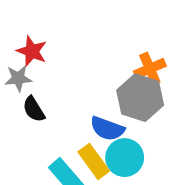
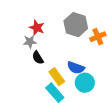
gray hexagon: (140, 98) -> (76, 25), moved
yellow rectangle: (94, 161) -> (57, 77), moved

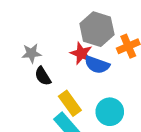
red star: (37, 28) -> (81, 53), moved
blue semicircle: (76, 68) -> (97, 65), moved

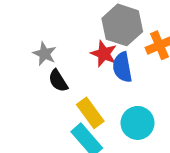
gray star: (31, 53) -> (45, 54), turned 30
blue semicircle: (97, 65) -> (122, 67), turned 60

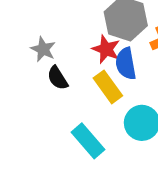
yellow rectangle: (90, 113) -> (108, 87), moved

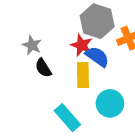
blue semicircle: (126, 64) -> (97, 57), turned 135
yellow rectangle: (108, 87) -> (83, 75), turned 35

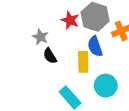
red star: (82, 45) -> (70, 20), moved
blue semicircle: (97, 57) -> (95, 46), turned -144

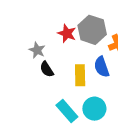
blue semicircle: (95, 46) -> (102, 67), moved
cyan circle: (106, 86) -> (94, 109), moved

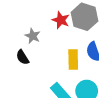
black semicircle: (47, 69) -> (23, 57), moved

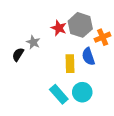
black semicircle: (23, 57) -> (18, 54), moved, turned 64

